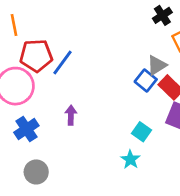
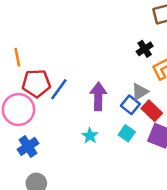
purple arrow: (71, 115) -> (98, 96), moved, size x1.6
cyan square: (141, 132) -> (127, 133), moved
cyan star: (130, 159) -> (90, 136), moved

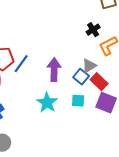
cyan square: (127, 133) -> (78, 101), turned -32
cyan star: (90, 136) -> (47, 103), size x1.5

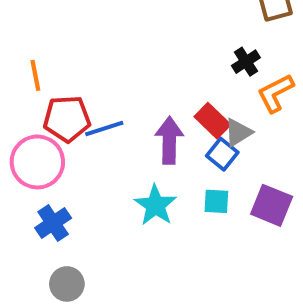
blue line: (21, 64) -> (104, 129), turned 36
red rectangle: (99, 82) -> (212, 121), moved

